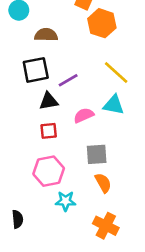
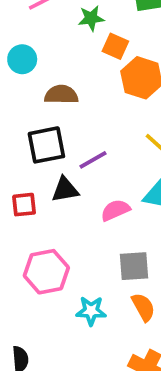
red square: (49, 131) -> (24, 205), moved
pink hexagon: (49, 171) -> (46, 272), moved
cyan star: (66, 201) -> (91, 311), moved

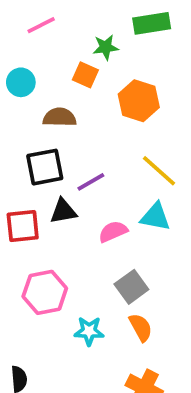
green star: (91, 18) -> (106, 47), moved
orange square: (115, 46) -> (85, 75), moved
red square: (24, 205) -> (23, 226), size x1.4
gray square: (134, 266) -> (131, 287), turned -32

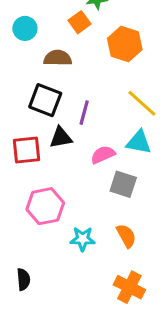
orange square: (85, 75) -> (80, 22), turned 30
black square: (45, 167) -> (45, 100), turned 32
purple line: (91, 182) -> (84, 113), turned -45
gray square: (131, 287) -> (123, 184), moved, turned -36

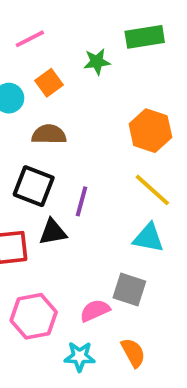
orange square: (80, 22) -> (49, 83), moved
orange hexagon: (125, 44) -> (150, 131), moved
pink semicircle: (103, 155) -> (95, 311), moved

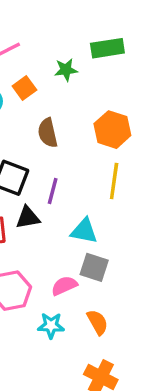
brown semicircle: (49, 134) -> (48, 133), moved, turned -104
yellow line: (152, 190) -> (114, 181), turned 56
cyan triangle: (149, 238) -> (84, 231), moved

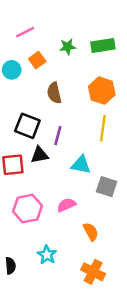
green rectangle: (107, 48) -> (103, 46), moved
gray square: (94, 267) -> (107, 187), moved
cyan star: (51, 326) -> (47, 255), moved, turned 30

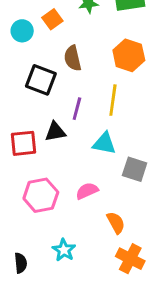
black square: (27, 126) -> (41, 80), moved
yellow line: (103, 128) -> (113, 100), moved
orange cross: (93, 272) -> (130, 259), moved

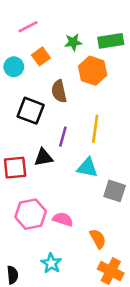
orange hexagon: (129, 55) -> (93, 71), moved
pink semicircle: (87, 191) -> (63, 219), moved, turned 42

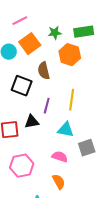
orange square: (41, 56) -> (30, 44), size x1.5
gray square: (115, 191) -> (87, 148), turned -36
pink semicircle: (63, 219) -> (60, 157), moved
orange semicircle: (98, 239) -> (59, 182), moved

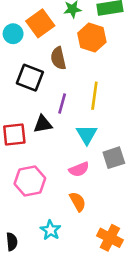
cyan triangle: (66, 130) -> (87, 134), turned 48
pink semicircle: (60, 157) -> (79, 169), turned 140

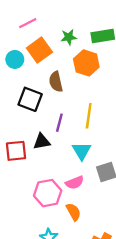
pink hexagon: (30, 181) -> (48, 193), moved

